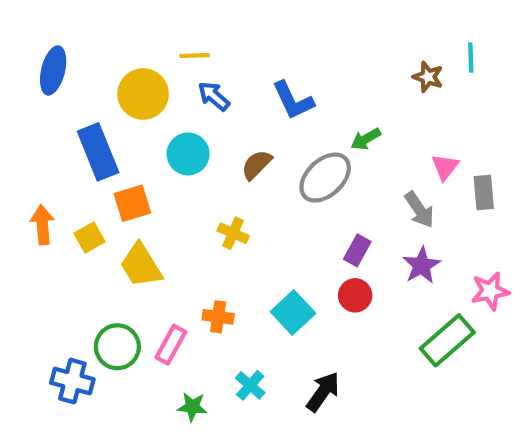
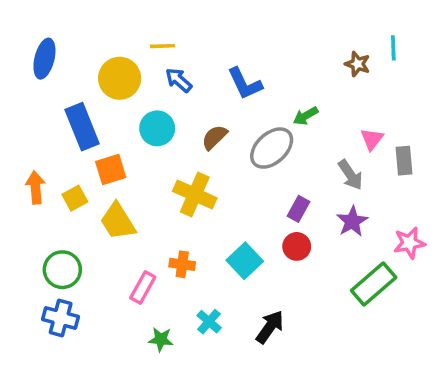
yellow cross: (233, 233) -> (195, 195), size x1.6
green circle: (117, 347) -> (62, 270), moved

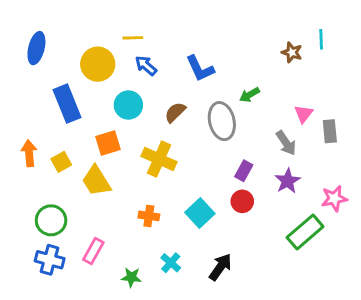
gray ellipse: (272, 148) -> (222, 121), turned -60
orange square: (111, 170) -> (108, 143), moved
pink rectangle: (143, 288) -> (93, 251), moved

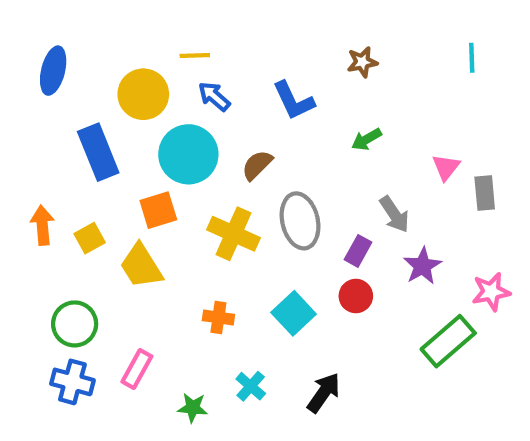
brown star: (292, 52) -> (362, 62), moved, turned -30
cyan circle: (128, 105) -> (188, 154), size x1.4
gray ellipse: (222, 121) -> (300, 221), moved
gray arrow: (286, 143) -> (394, 214), moved

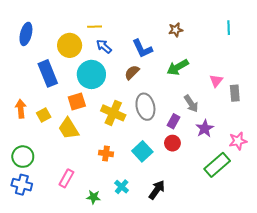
green arrow: (367, 139) -> (178, 67), size x1.5
brown semicircle: (257, 165) -> (132, 72), moved
green circle: (75, 324) -> (23, 157), moved
blue cross: (72, 382) -> (22, 185), moved

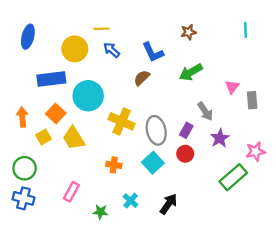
blue rectangle: (48, 73) -> (51, 79), turned -75
cyan circle: (91, 74) -> (88, 96), moved
orange square: (77, 101) -> (56, 114), moved, turned -30
gray ellipse: (145, 107) -> (156, 130), moved
yellow square: (44, 115) -> (44, 137), moved

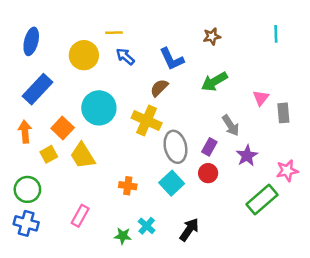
blue rectangle: (51, 79) -> (37, 89), moved, turned -40
yellow cross: (122, 121) -> (147, 120), moved
green star: (100, 212) -> (123, 236), moved

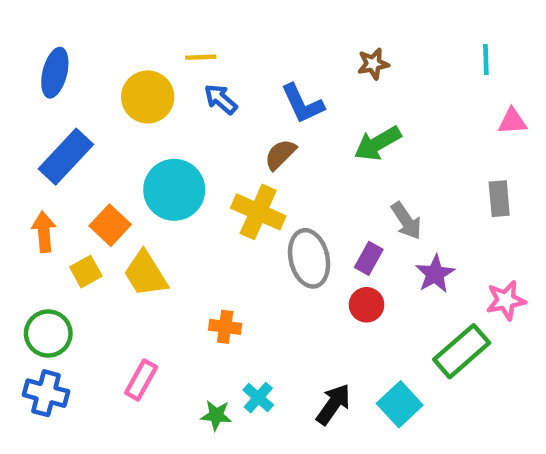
pink triangle: (261, 98) -> (512, 121), moved, turned 48
cyan square: (172, 183) -> (400, 404), moved

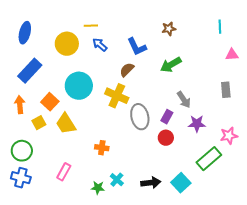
purple star: (435, 274) -> (197, 124), turned 30
black arrow: (333, 404) -> (151, 183), turned 48

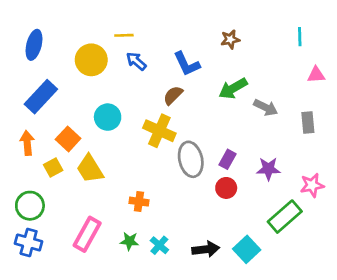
cyan circle: (79, 86) -> (108, 117), size x0.7
gray arrow: (184, 100) -> (266, 108), moved, turned -30
pink rectangle: (64, 172) -> (87, 234), size x1.4
green star: (98, 188) -> (129, 241), moved

